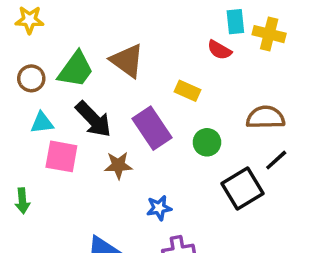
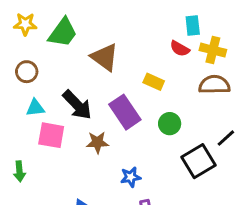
yellow cross: (269, 34) -> (213, 50), moved
green trapezoid: (76, 70) -> (63, 33), moved
brown semicircle: (266, 117) -> (214, 85), moved

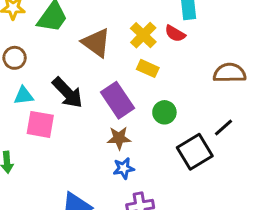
yellow cross: (213, 50) -> (143, 35), moved, turned 30
brown semicircle: (214, 85) -> (230, 73), moved
brown star: (97, 142) -> (119, 138), moved

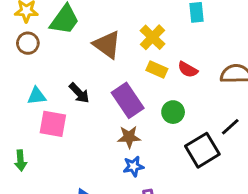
red semicircle: (175, 34) -> (188, 70), moved
brown circle: (15, 58) -> (28, 43), moved
black arrow: (68, 93) -> (79, 93), size x0.7

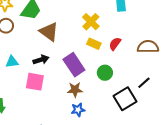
brown triangle: (107, 45) -> (49, 32), moved
red semicircle: (188, 70) -> (115, 44), turned 96
black arrow: (79, 93) -> (41, 60), turned -63
pink square: (53, 124) -> (35, 82), moved

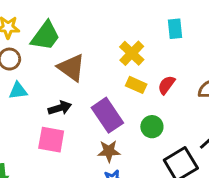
cyan triangle: (12, 62) -> (18, 91), moved

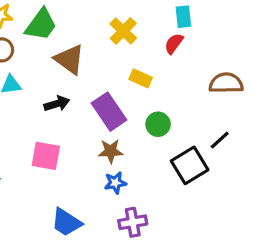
yellow cross: (132, 53) -> (123, 31), moved
red semicircle: (166, 85) -> (174, 44), moved
pink square: (51, 140) -> (46, 156), moved

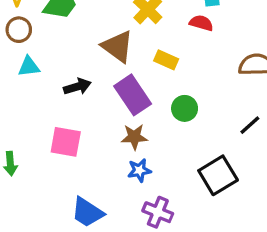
red semicircle: (174, 44) -> (201, 23), turned 70
brown triangle: (69, 59) -> (118, 46), moved
black square: (190, 165) -> (218, 175), moved
purple cross: (133, 222) -> (158, 212), turned 32

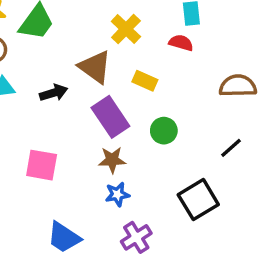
black arrow: (77, 87) -> (54, 93), moved
purple cross: (158, 212) -> (136, 237), turned 36

